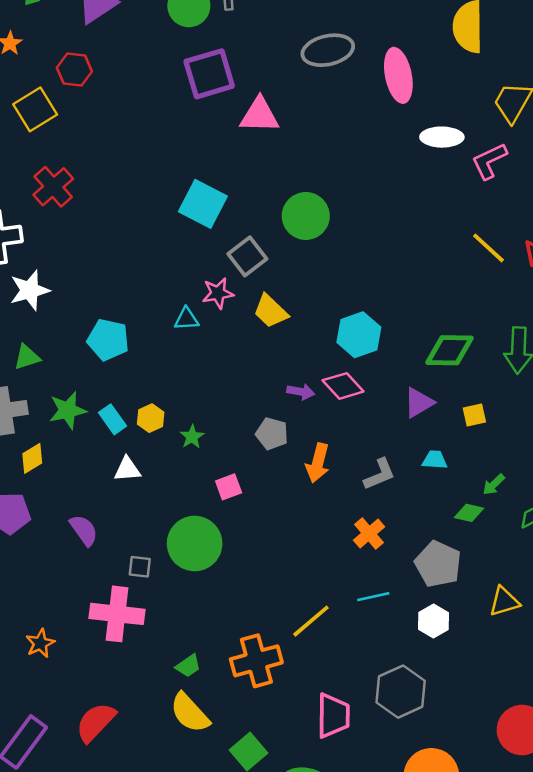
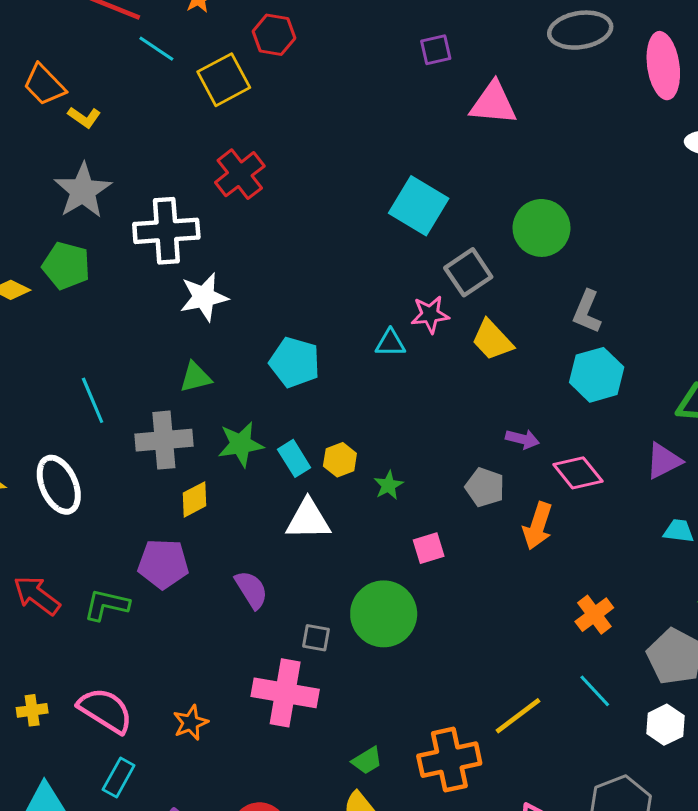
purple square: (209, 74) -> (436, 50), size x0.5
pink diamond: (343, 386) -> (578, 473), moved
white triangle: (127, 469) -> (308, 520), size x1.4
gray L-shape: (380, 474) -> (587, 312), moved, turned 132
cyan line: (373, 597) -> (595, 691), turned 56

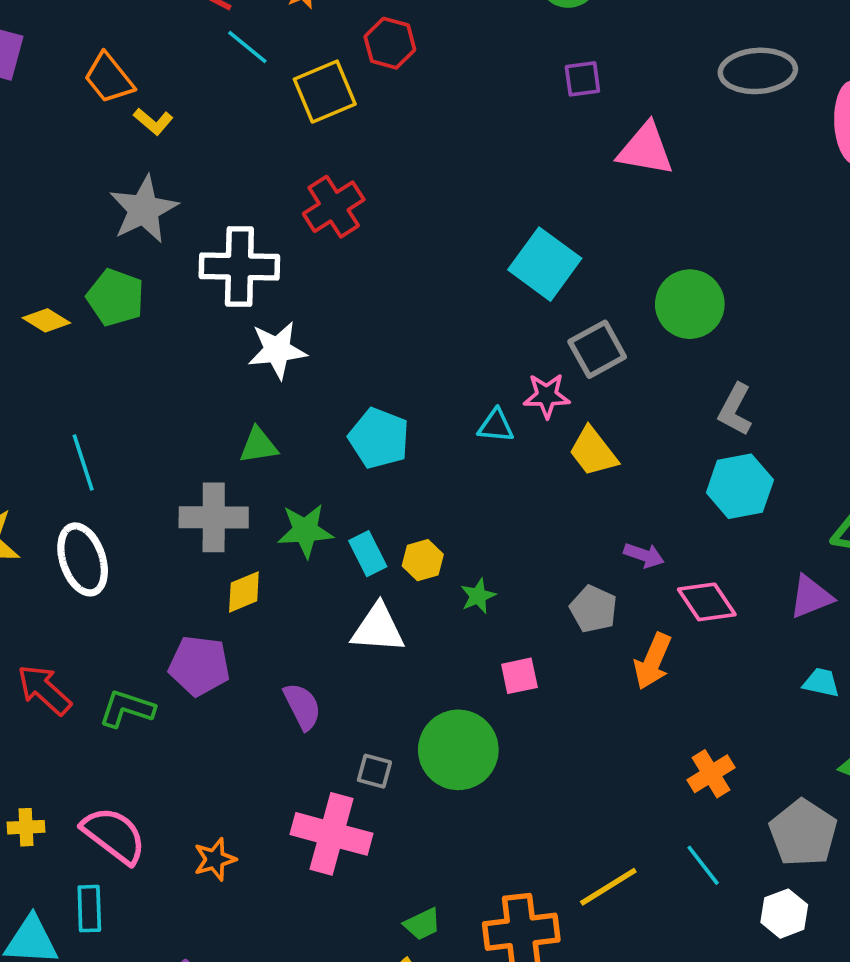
yellow trapezoid: (492, 340) -> (593, 452), moved
cyan line: (93, 400) -> (83, 463), moved
cyan rectangle: (119, 778) -> (89, 909), moved, turned -36

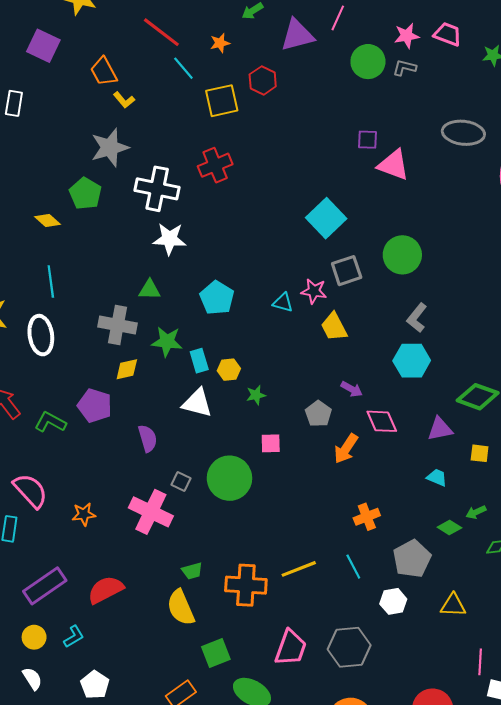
purple square: (582, 79) -> (367, 140), moved
yellow diamond: (46, 320) -> (48, 221), moved

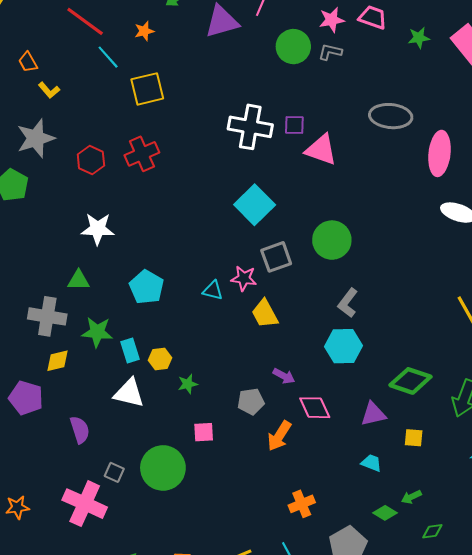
orange trapezoid: (104, 72) -> (28, 62), size x0.7
red hexagon: (263, 80) -> (91, 160), moved
white cross: (157, 189) -> (250, 127), moved
gray pentagon: (318, 414) -> (251, 401), turned 30

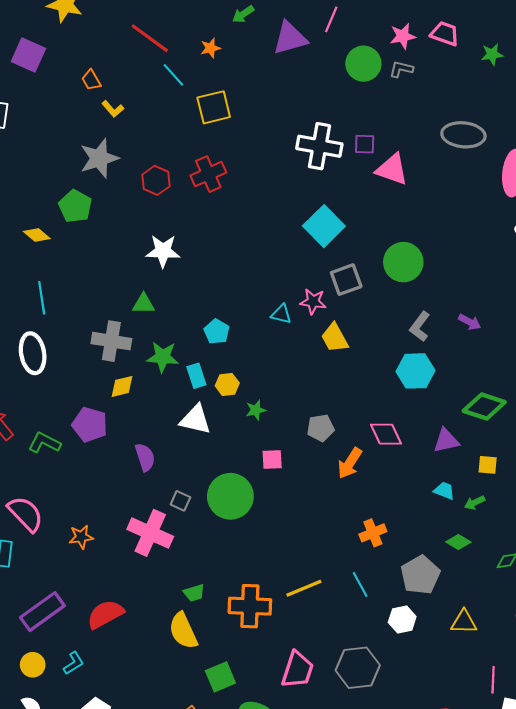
cyan pentagon: (147, 287) -> (217, 332), moved, size x0.7
purple arrow: (284, 376) -> (470, 322), moved
green arrow: (411, 497) -> (475, 503), moved

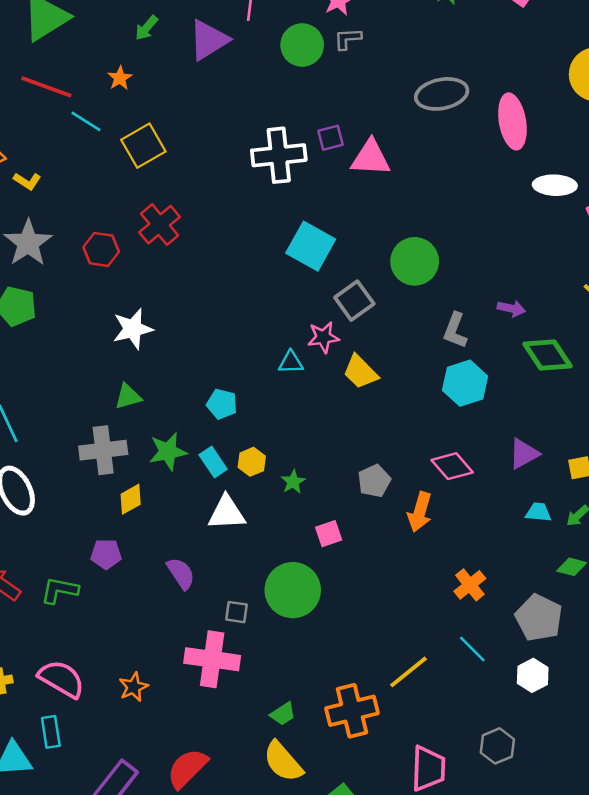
green diamond: (484, 407) -> (547, 355), moved, turned 54
purple pentagon: (90, 425) -> (106, 554), size x0.7
gray hexagon: (358, 668) -> (497, 746), size x0.7

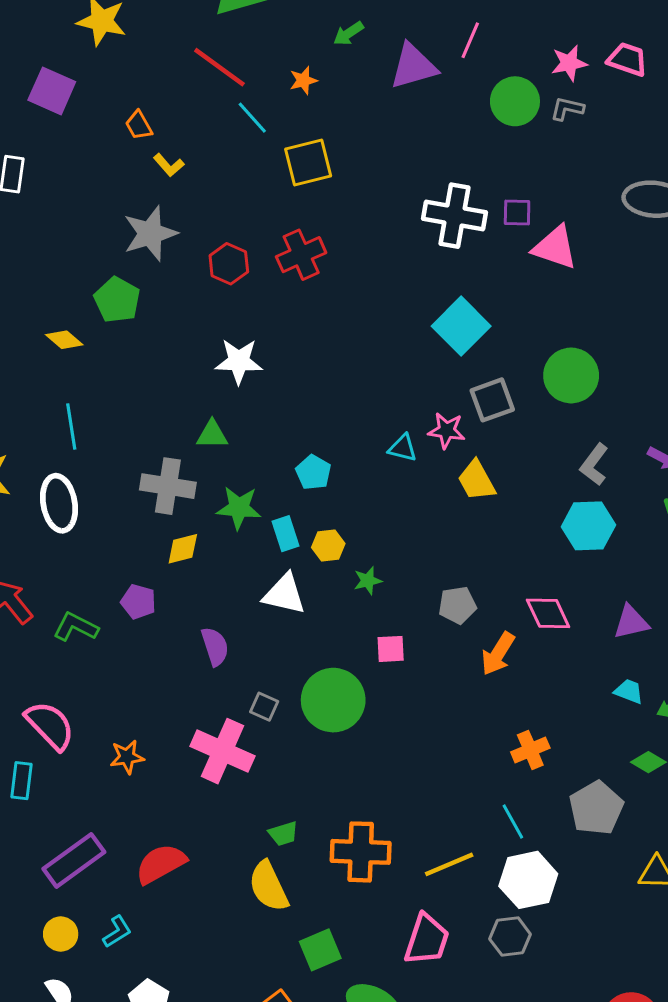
yellow line: (408, 672) -> (449, 864), moved
white hexagon: (533, 675) -> (528, 880), moved, size x1.5

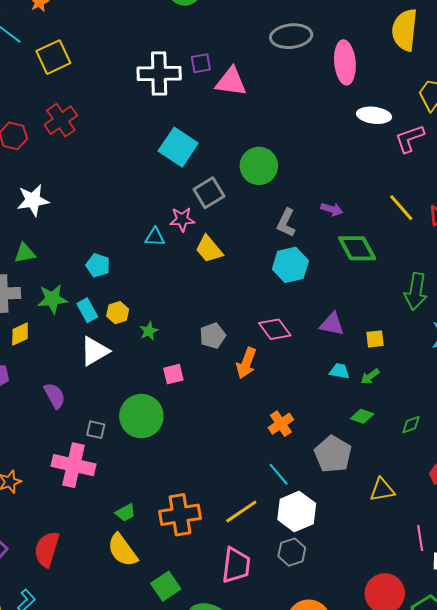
white triangle: (284, 594) -> (95, 351), turned -32
purple triangle: (631, 622) -> (332, 324), turned 36
red semicircle: (161, 864) -> (47, 549), turned -33

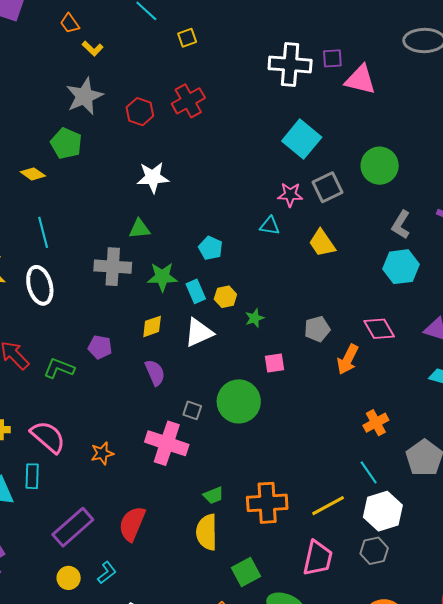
yellow square: (53, 57) -> (187, 38), size x0.6
pink star: (182, 219) -> (290, 195), moved
yellow diamond: (20, 334) -> (152, 326), moved
yellow semicircle: (122, 550) -> (207, 532), turned 30

